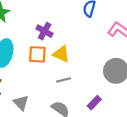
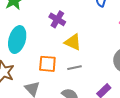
orange square: (37, 54) -> (47, 64), moved

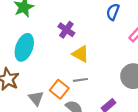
orange square: (47, 64) -> (59, 89), moved, turned 30

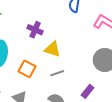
orange square: (59, 89) -> (27, 69), moved

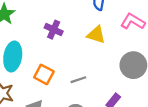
yellow triangle: (53, 49) -> (96, 35), moved

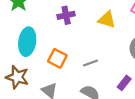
purple cross: (54, 30) -> (66, 15), turned -35

